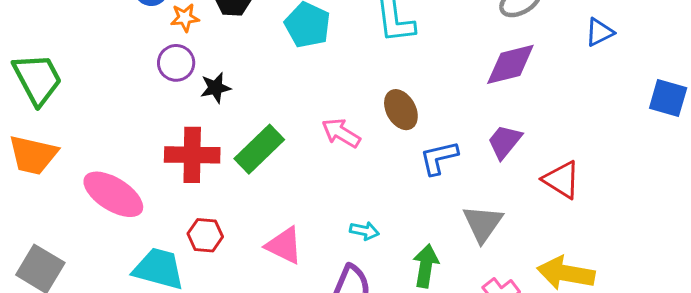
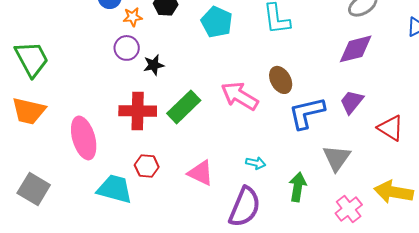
pink arrow: (341, 133) -> (240, 96), size x1.4
blue L-shape: (439, 158) -> (307, 113), size x1.4
pink ellipse: (113, 194) -> (84, 138), turned 42

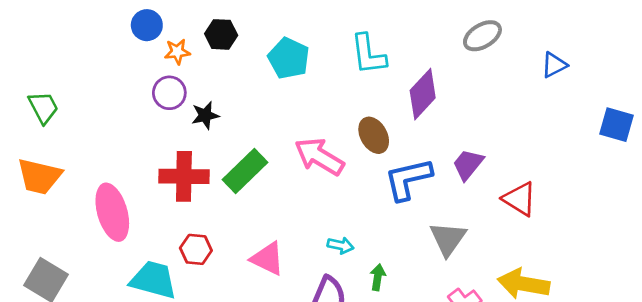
purple diamond: (356, 49) -> (423, 94), moved, turned -33
green trapezoid: (32, 59) -> (43, 107), size x0.7
green arrow: (298, 187) -> (378, 277), moved, size x0.7

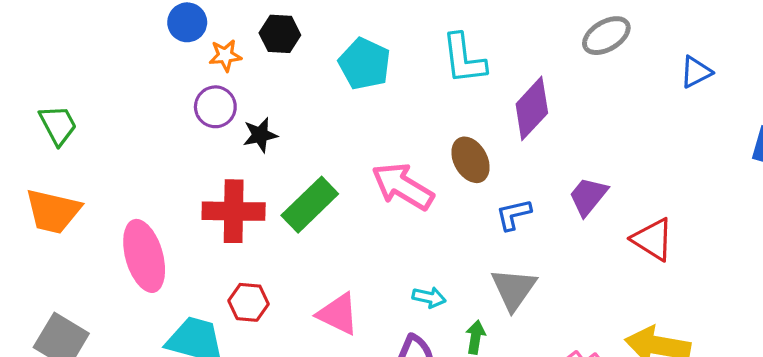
blue L-shape: (408, 179) -> (514, 215), size x0.6
gray triangle: (448, 239) -> (514, 289), moved

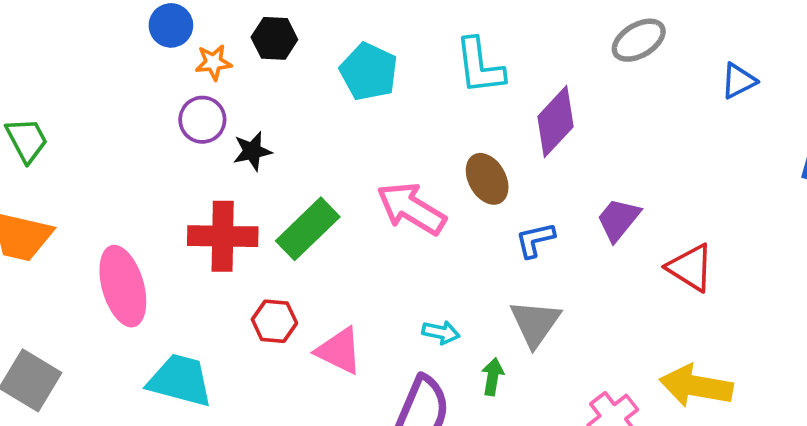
red hexagon: (249, 302) -> (274, 321), moved

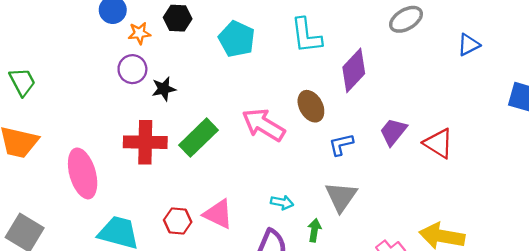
red triangle: (690, 268) -> (438, 143), moved
red hexagon: (274, 321) -> (178, 221), moved

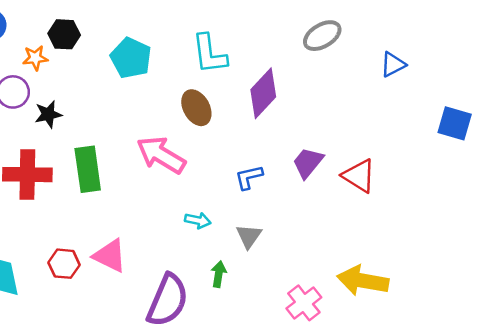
orange star: (139, 33) -> (35, 58), moved
brown ellipse: (311, 106) -> (196, 108), moved
green rectangle: (199, 138) -> (88, 169), turned -54
gray triangle: (341, 197) -> (249, 236), size x0.7
cyan arrow: (282, 202) -> (198, 220), moved

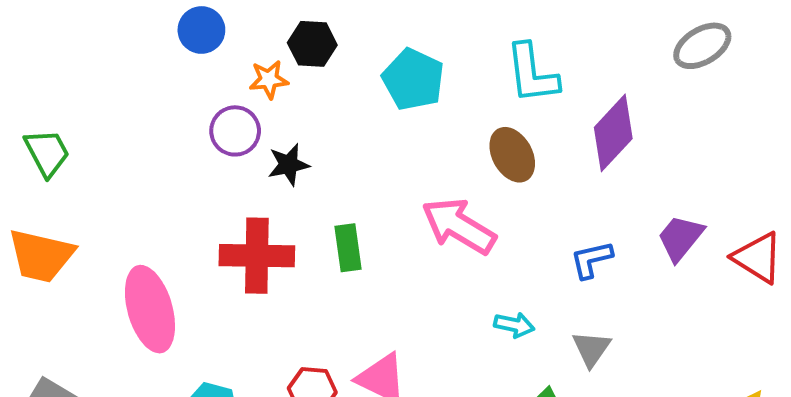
green rectangle: (88, 169) -> (348, 248), size x0.7

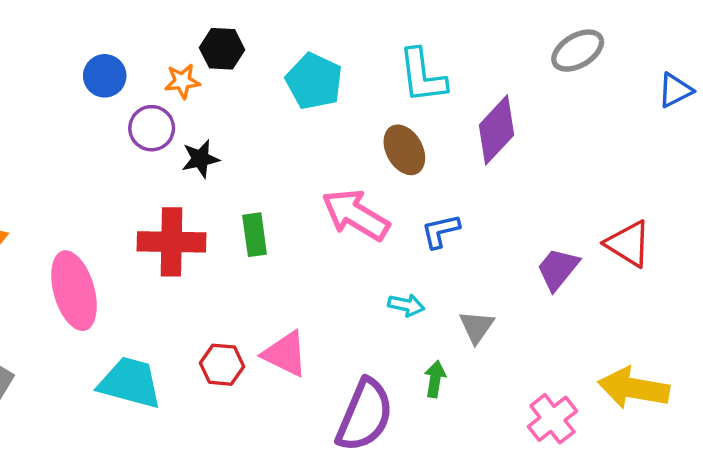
blue circle: (201, 30) -> (105, 76), moved
purple trapezoid: (681, 238) -> (558, 269), moved
blue L-shape: (591, 260) -> (440, 231), moved

